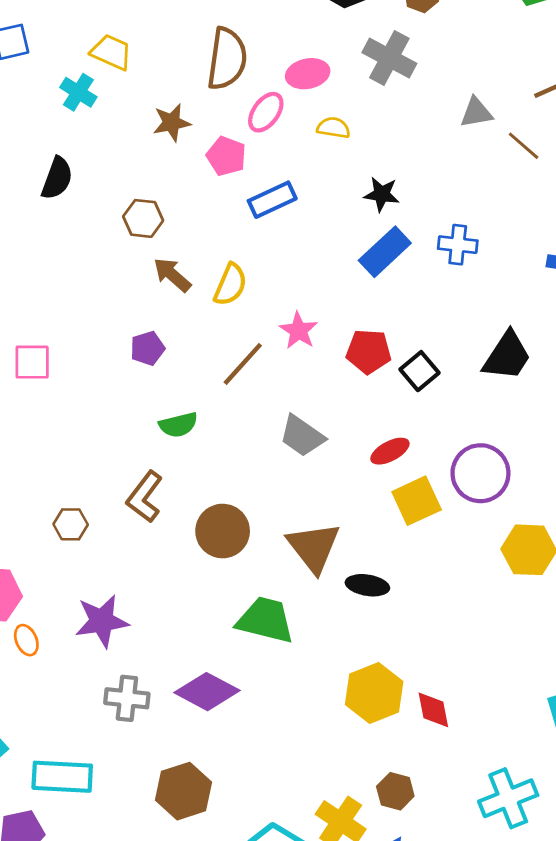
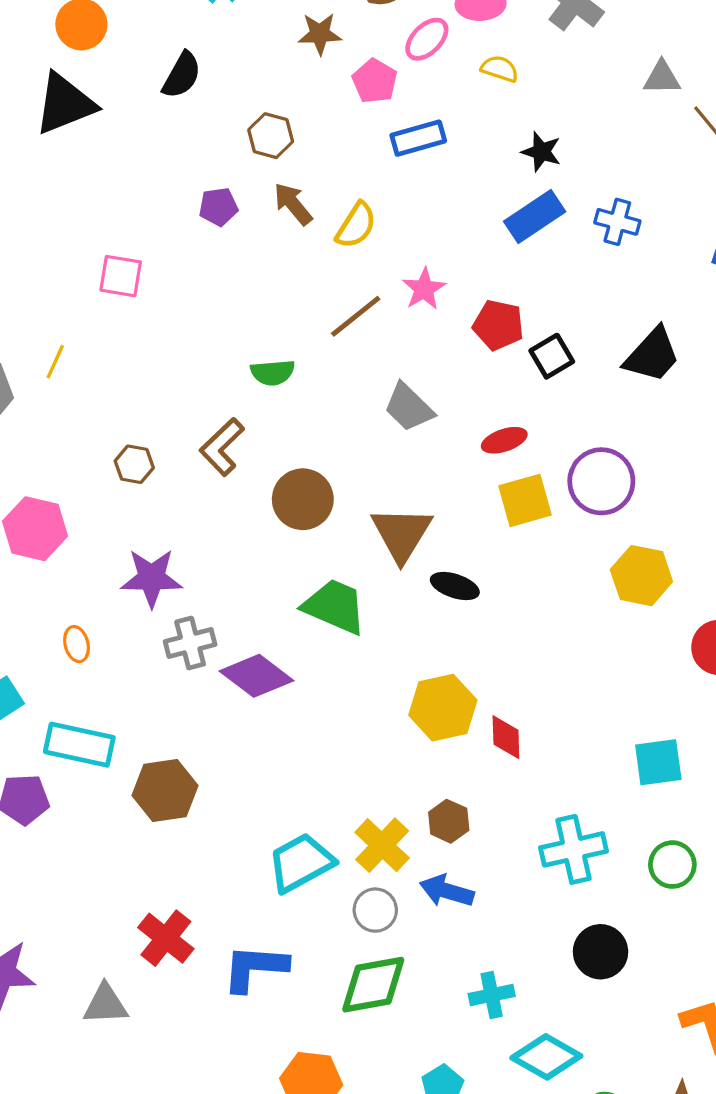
purple pentagon: (148, 348) -> (218, 207), moved
orange ellipse: (26, 640) -> (77, 644), moved
gray cross: (127, 698) -> (190, 643), moved, turned -30
brown hexagon: (183, 791) -> (165, 791), moved

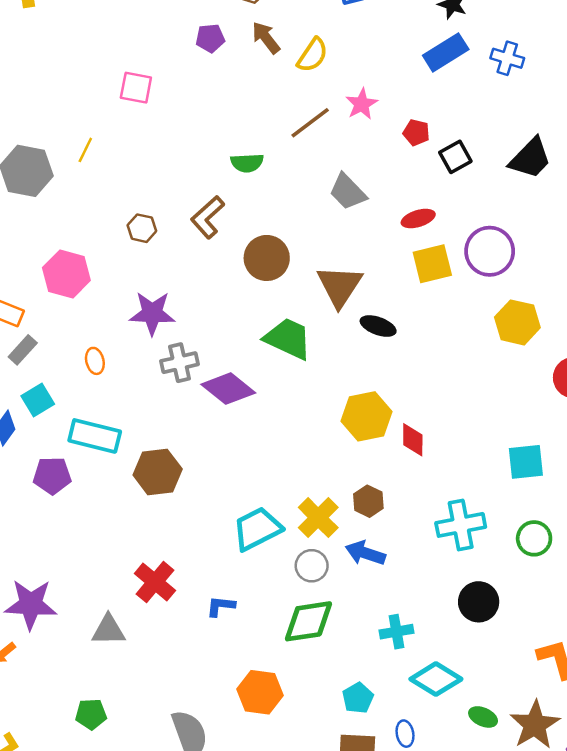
red pentagon: (498, 325) -> (416, 132), size x0.7
blue L-shape: (255, 968) -> (221, 606), size x0.6

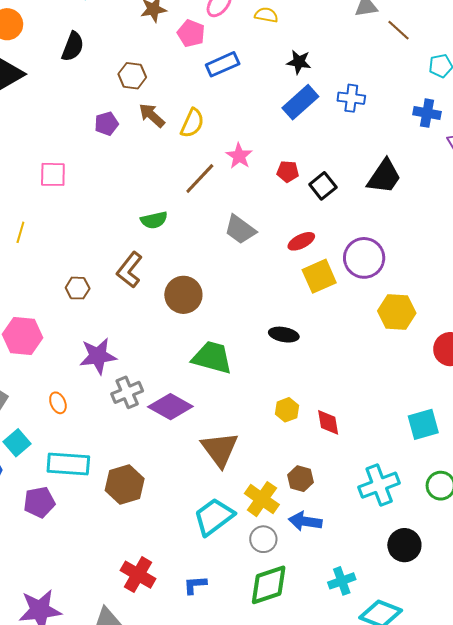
brown triangle: (340, 286) -> (220, 449), moved
yellow hexagon: (366, 416) -> (287, 410), size x0.6

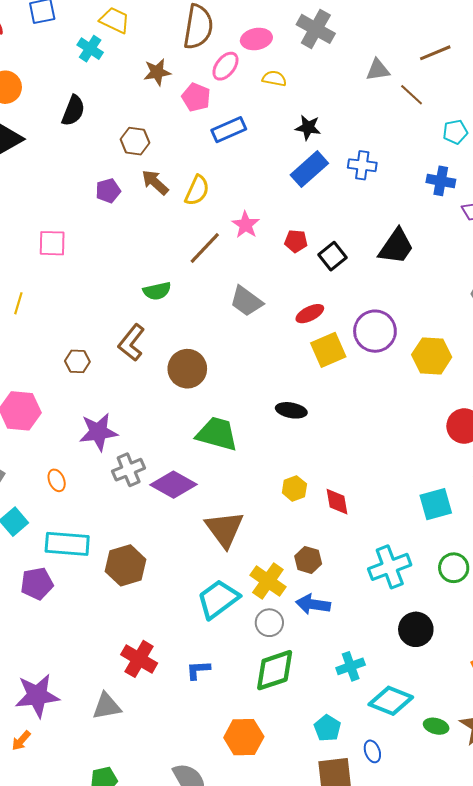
yellow hexagon: (397, 312) -> (432, 356), moved

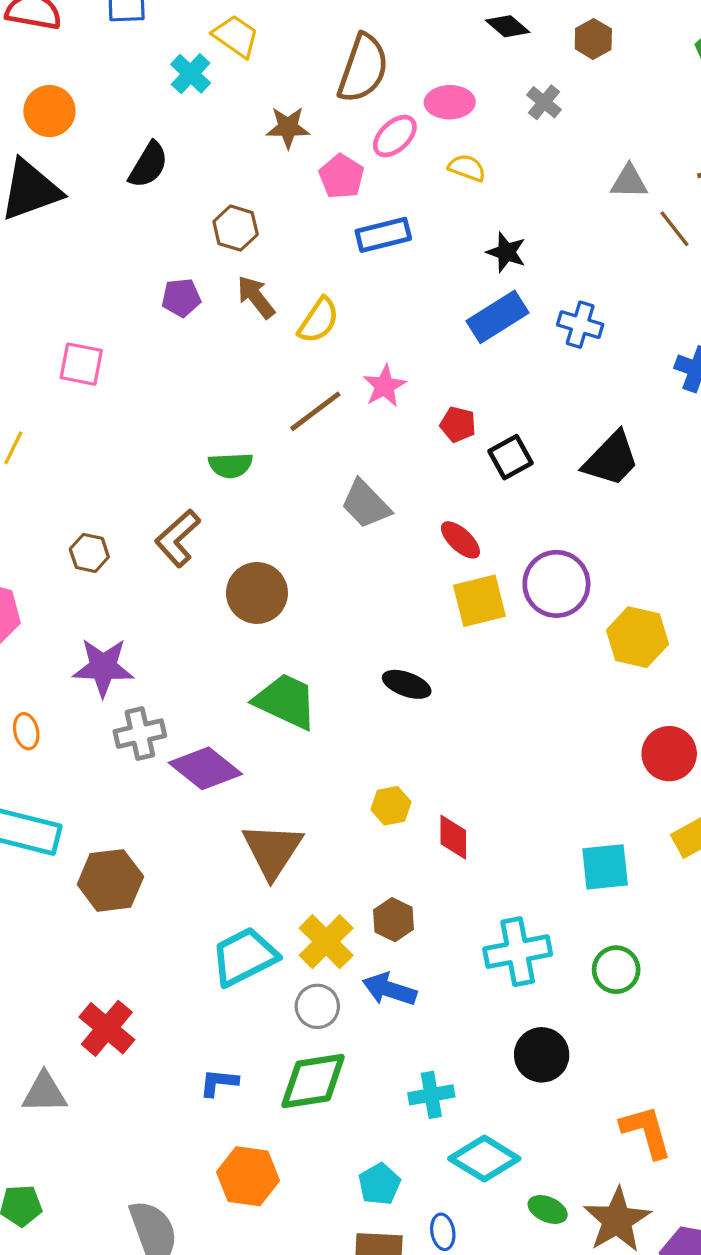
gray cross: (316, 29) -> (544, 102), size x0.6
red ellipse: (310, 314) -> (460, 540), turned 60
blue L-shape: (198, 670) -> (219, 1083), moved

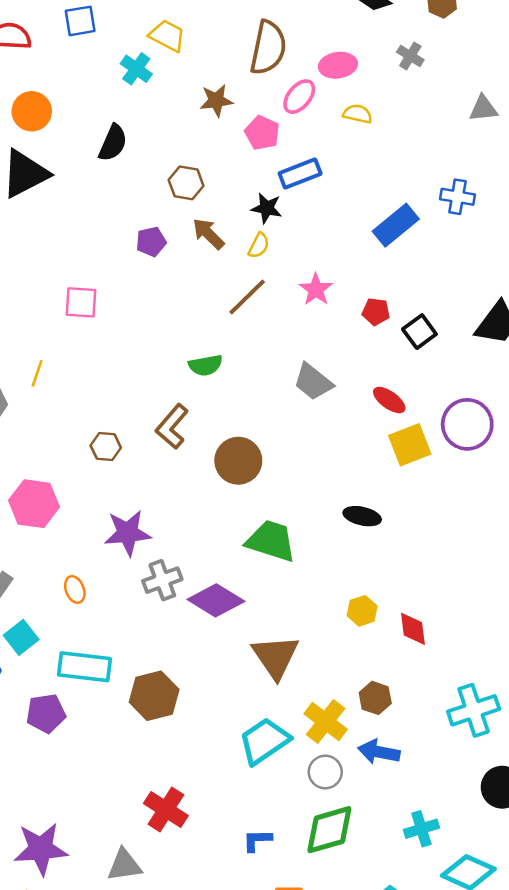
black star: (506, 252) -> (267, 208), moved
yellow semicircle: (319, 320) -> (259, 246), size x0.7
blue cross: (580, 325) -> (457, 197), moved
brown line: (315, 411) -> (247, 297), moved

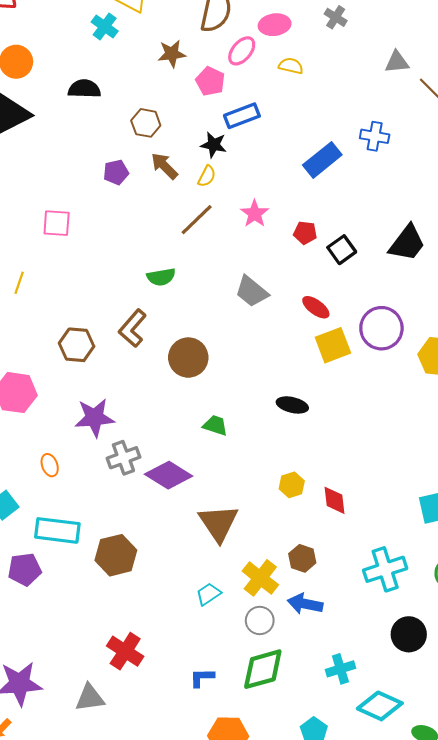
black semicircle: (113, 143) -> (84, 89), turned -112
brown hexagon: (106, 447) -> (77, 345), size x1.4
green trapezoid: (271, 541) -> (215, 425), size x0.6
cyan trapezoid: (264, 741) -> (209, 594), size x0.6

